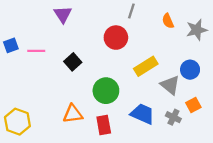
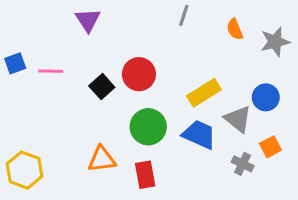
red circle: (116, 38) -> (139, 74), moved
blue trapezoid: (142, 114) -> (199, 134), moved

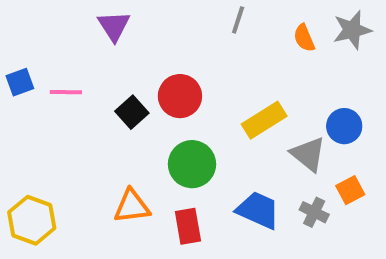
gray star: (275, 42) -> (352, 30), moved
blue trapezoid: (199, 134) -> (258, 210), moved

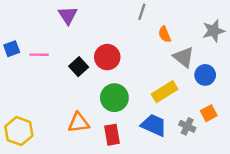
gray star: (352, 30) -> (214, 31), moved
orange semicircle: (304, 38) -> (165, 34), moved
yellow rectangle: (264, 120) -> (165, 92), moved
gray triangle: (308, 154) -> (184, 57), moved

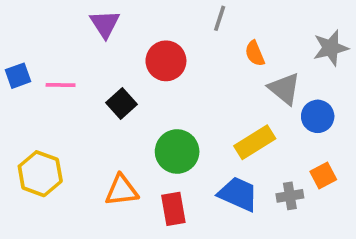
red circle: (107, 57) -> (166, 61), moved
gray cross: (187, 126) -> (290, 196), turned -35
yellow hexagon: (19, 131) -> (40, 174), moved

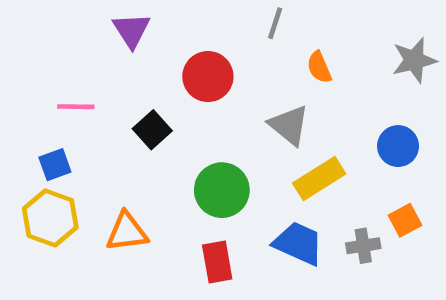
blue square: (18, 76) -> (55, 165), moved
gray triangle: (284, 89) -> (289, 125), moved
orange triangle: (122, 190) -> (127, 232), moved

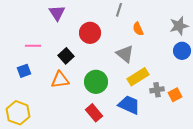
blue circle: (398, 146) -> (182, 51), moved
yellow hexagon: (50, 218) -> (18, 113), moved
orange triangle: (127, 232) -> (60, 80), moved
gray cross: (363, 246) -> (157, 90), moved
red rectangle: (217, 262) -> (94, 113), turned -30

